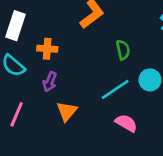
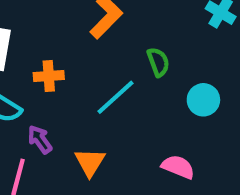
purple arrow: (50, 82) -> (40, 139), moved, turned 132
cyan line: (115, 90) -> (115, 97), moved

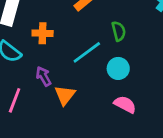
cyan circle: (203, 100) -> (118, 68), moved
purple arrow: (40, 139) -> (44, 76), moved

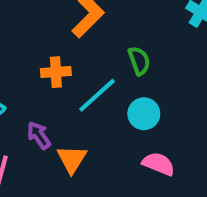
orange cross: (43, 33) -> (56, 72), moved

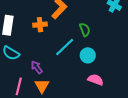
orange cross: (56, 72) -> (40, 25), moved
orange triangle: (72, 159) -> (42, 86), moved

